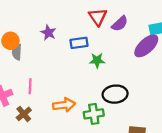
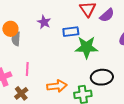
green star: (97, 60) -> (86, 47), size x1.6

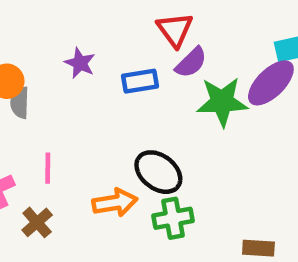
purple semicircle: (107, 15) -> (191, 63), moved
green star: (86, 47) -> (222, 102), moved
black ellipse: (102, 77) -> (158, 172), moved, turned 45

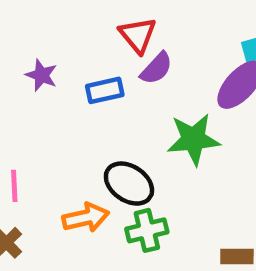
green star: (222, 102) -> (193, 139), moved

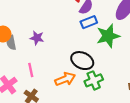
purple star: (41, 75) -> (37, 38), moved
blue rectangle: (105, 90) -> (89, 22), moved

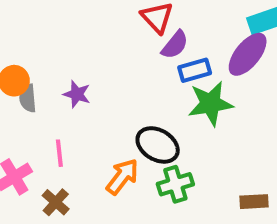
blue rectangle: (89, 22) -> (195, 70), moved
orange arrow: (65, 79) -> (122, 177), turned -36

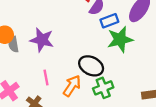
purple star: (77, 94) -> (42, 40), size x1.5
pink line: (59, 153) -> (46, 77), moved

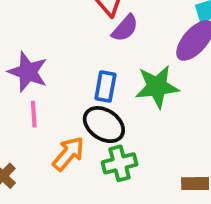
blue rectangle: (109, 21) -> (105, 86), moved, turned -66
pink line: (46, 77) -> (34, 114), moved

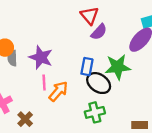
black ellipse: (104, 125) -> (99, 83), moved
orange arrow: (68, 154) -> (58, 91), moved

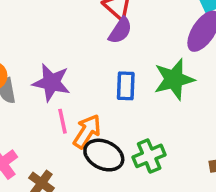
purple semicircle: (99, 32) -> (120, 30), moved
black ellipse: (99, 83) -> (104, 155), moved

